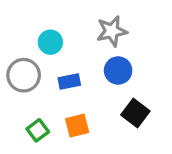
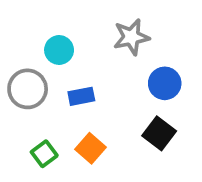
blue circle: (118, 70) -> (165, 83), moved
orange square: (77, 126) -> (91, 148), turned -35

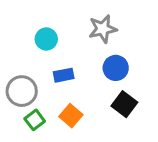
blue circle: (165, 83) -> (116, 68), moved
gray circle: (28, 89) -> (22, 91), moved

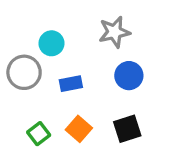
gray circle: (22, 91) -> (24, 72), moved
black square: (124, 104) -> (127, 129), moved, turned 35

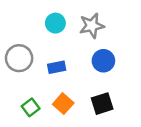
cyan circle: (51, 43) -> (55, 23), moved

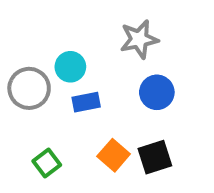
cyan circle: (55, 23) -> (70, 67), moved
orange square: (63, 104) -> (114, 155), moved

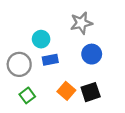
gray circle: (29, 88) -> (19, 64), moved

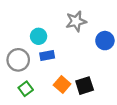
blue circle: (92, 54) -> (105, 41), moved

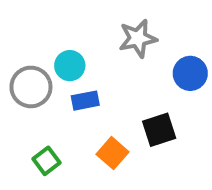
gray circle: (18, 60) -> (31, 87), moved
black square: (85, 86) -> (159, 130), moved

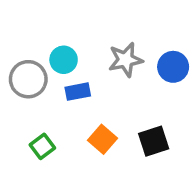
gray star: (138, 38) -> (125, 60), moved
black square: (159, 130) -> (154, 141), moved

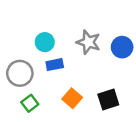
gray star: (125, 60) -> (88, 42), turned 30
gray circle: (28, 79) -> (20, 73), moved

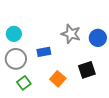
cyan circle: (45, 42) -> (14, 34), moved
black square: (108, 99) -> (87, 70), moved

